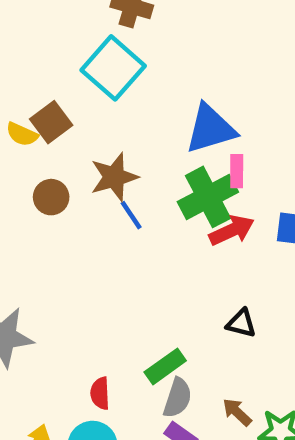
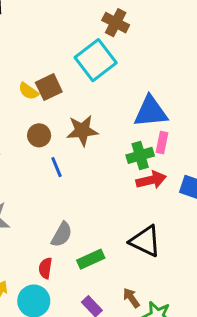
green cross: (208, 197) -> (140, 155), size x0.7
blue line: (131, 215) -> (56, 167), moved
black triangle: (241, 323) -> (145, 241), size x1.6
gray semicircle: (178, 398) -> (62, 235), moved

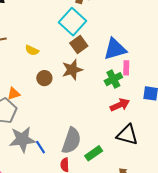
brown square: (49, 87) -> (79, 45), moved
blue line: (56, 167) -> (40, 147), moved
red arrow: (151, 180) -> (120, 105), moved
gray semicircle: (62, 235) -> (71, 141), size x1.5

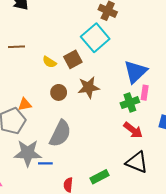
brown square: (79, 45) -> (73, 59), moved
blue triangle: (115, 49) -> (135, 72), turned -35
red arrow: (120, 105) -> (133, 130), turned 54
gray semicircle: (71, 141) -> (60, 134), moved
blue line: (40, 147) -> (45, 163), turned -64

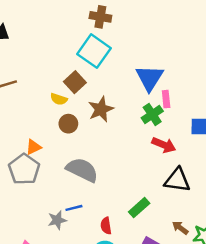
yellow semicircle: (49, 62) -> (59, 99), moved
gray semicircle: (60, 134) -> (82, 170), turned -76
gray star: (28, 153) -> (57, 220), moved, size x0.6

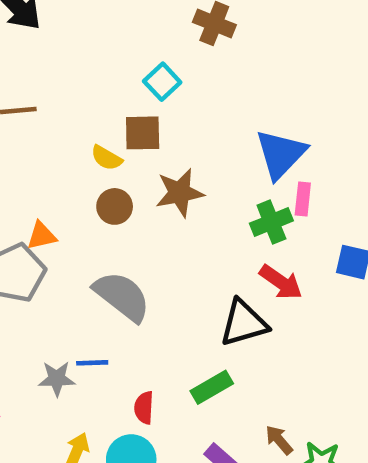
cyan square: (94, 51) -> (162, 82), moved, size x0.6
brown square: (75, 82) -> (143, 133), turned 30
black triangle: (177, 180) -> (244, 323), moved, turned -36

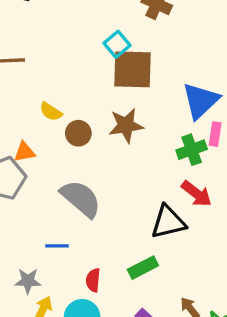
brown square: (143, 133) -> (132, 69), moved, size x1.5
yellow semicircle: (107, 158) -> (51, 112), moved
gray star: (57, 379) -> (28, 281), moved

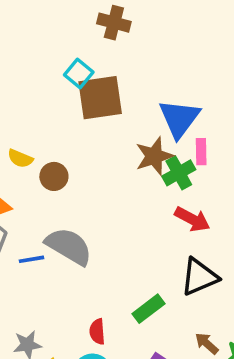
brown star: (126, 125) -> (154, 156), moved
black triangle: (168, 222) -> (199, 277), moved
blue line: (57, 246) -> (32, 259), moved

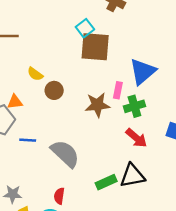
pink rectangle: (201, 152) -> (118, 90), moved
brown star: (154, 156) -> (97, 105), moved
gray semicircle: (69, 246) -> (65, 154), moved
green rectangle: (149, 309) -> (106, 182), moved

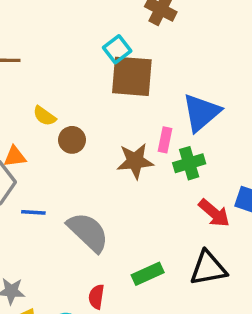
red arrow: (136, 138) -> (214, 213), moved
black triangle: (132, 176) -> (208, 268), moved
red semicircle: (59, 196) -> (96, 297), moved

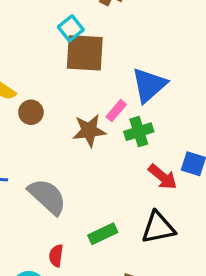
pink rectangle: (165, 140) -> (116, 111), turned 30

